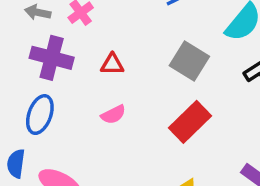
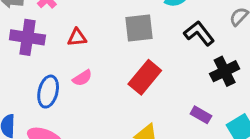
gray square: (189, 61) -> (139, 28), turned -32
blue ellipse: (40, 115) -> (48, 92), moved

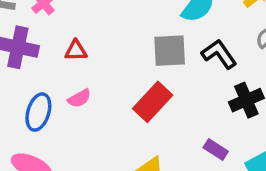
gray square: (139, 28) -> (170, 51), moved

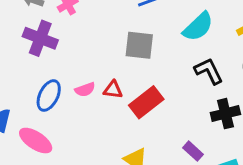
red triangle: (76, 51) -> (113, 90), moved
gray square: (170, 51) -> (139, 45), moved

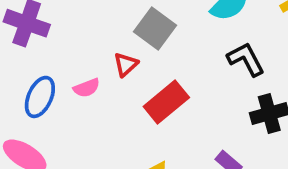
gray square: (139, 45) -> (155, 28), turned 32
red triangle: (113, 90) -> (126, 64), moved, turned -48

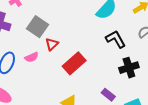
gray square: (155, 28) -> (37, 27), moved

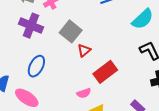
pink semicircle: (32, 57) -> (84, 93), moved

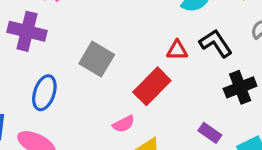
gray square: (71, 31) -> (97, 59), moved
red triangle: (84, 50) -> (177, 50), moved, turned 48

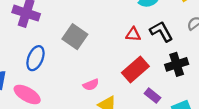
red rectangle: (152, 86) -> (135, 69), moved

